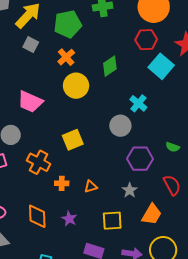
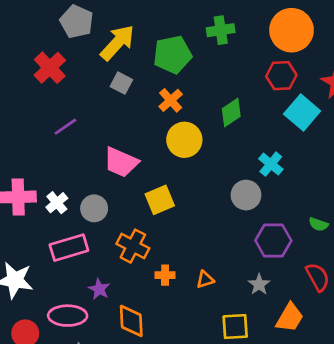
yellow square: (73, 140) -> (160, 200), moved
purple star: (69, 219) -> (99, 289), moved

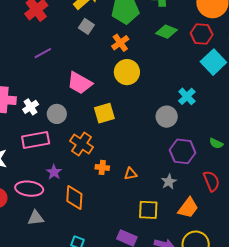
green diamond: (231, 112) -> (167, 32), moved, turned 50

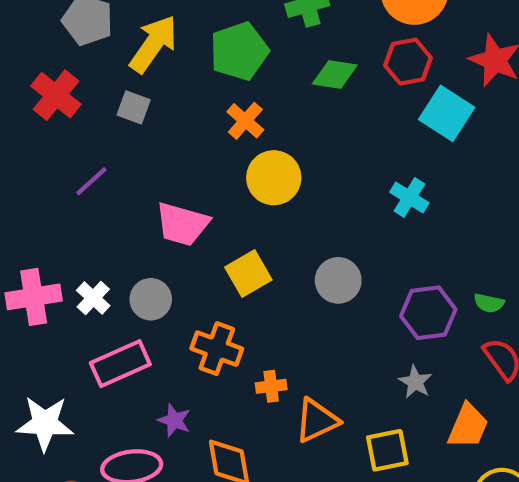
gray square: (86, 26) -> (134, 107), moved
gray circle: (167, 117) -> (338, 280), moved
green semicircle: (216, 143) -> (489, 303), moved
orange triangle: (131, 174) -> (317, 420), moved, size x1.6

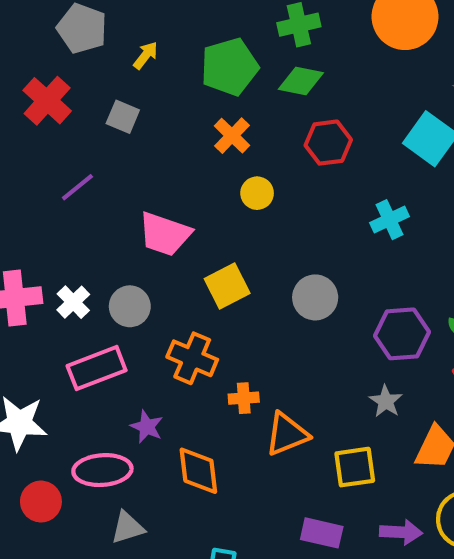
yellow arrow: (153, 44) -> (146, 55), size x0.5
red hexagon: (408, 62) -> (328, 143), moved
green diamond: (335, 75) -> (301, 81), moved
yellow circle: (274, 178) -> (257, 193), size x0.6
cyan cross: (409, 198) -> (389, 220), turned 30

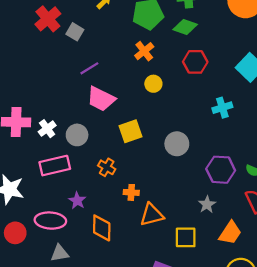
gray square: (123, 117) -> (75, 32), moved
purple line: (77, 187) -> (89, 68), moved
orange cross: (192, 358) -> (107, 167), size x0.7

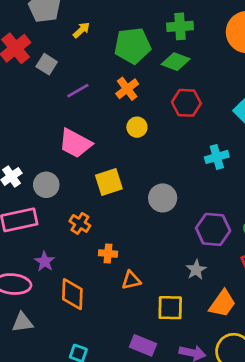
purple line: (89, 68) -> (78, 91), moved
orange triangle: (152, 215) -> (131, 280), size x0.7

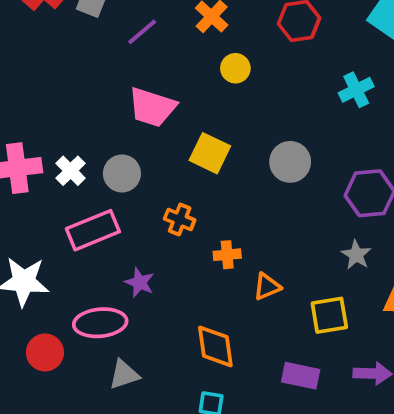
yellow square: (109, 182) -> (210, 153), turned -36
orange diamond: (72, 294) -> (215, 346), moved

